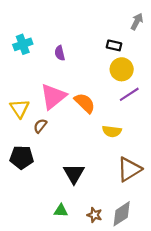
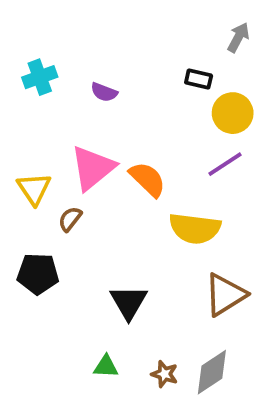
purple semicircle: (60, 53) -> (104, 92), turned -56
yellow circle: (122, 69) -> (233, 113), moved
yellow semicircle: (112, 131) -> (195, 228), size x1.5

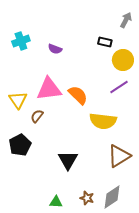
pink triangle: (93, 168) -> (49, 89), turned 32
black pentagon: (38, 274) -> (20, 145), turned -30
green triangle: (106, 366) -> (56, 202), moved

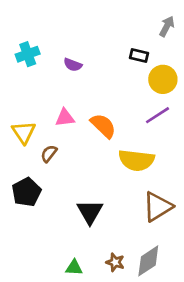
pink triangle: (49, 89) -> (65, 118), size x0.6

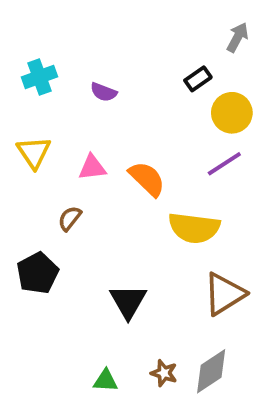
black rectangle: (139, 55) -> (198, 79), turned -48
yellow triangle: (24, 132) -> (34, 152), moved

